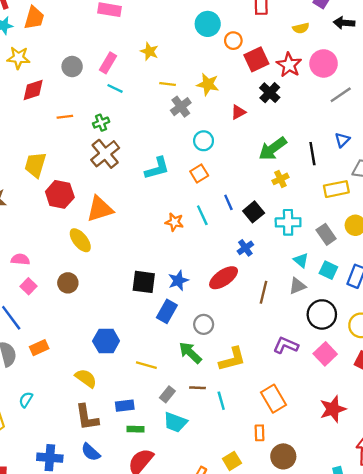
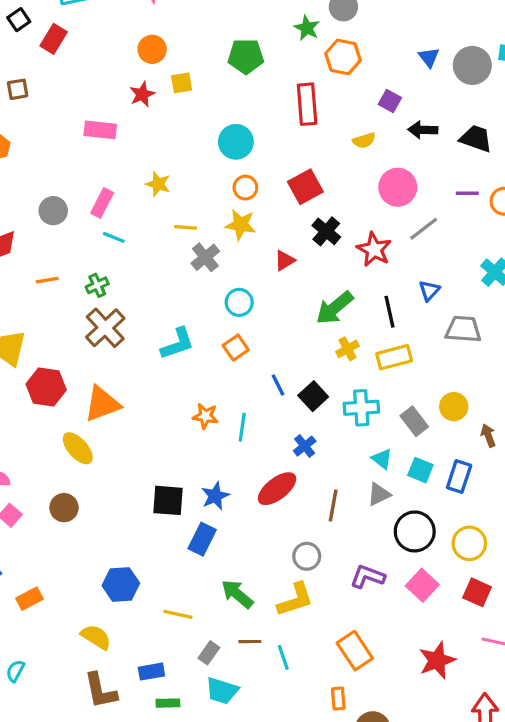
orange circle: (233, 41) -> (245, 188), moved
red star: (289, 65) -> (374, 249), moved
yellow rectangle: (336, 189) -> (394, 357), moved
cyan line: (202, 215) -> (242, 427), moved, turned 36
gray circle: (204, 324) -> (307, 556), moved

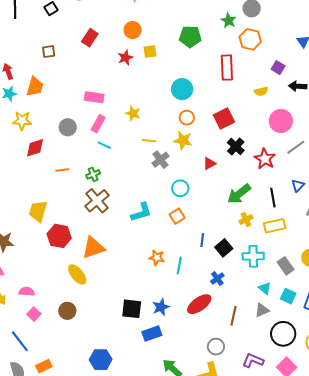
red rectangle: (54, 39) -> (90, 38), moved
pink rectangle: (100, 130) -> (94, 97), moved
blue line: (278, 385) -> (202, 240), turned 32
blue rectangle: (202, 539) -> (152, 333), turned 42

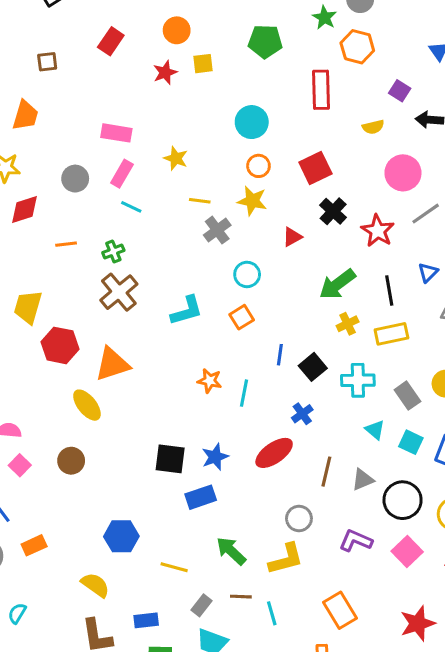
gray triangle: (262, 310) -> (363, 480), moved

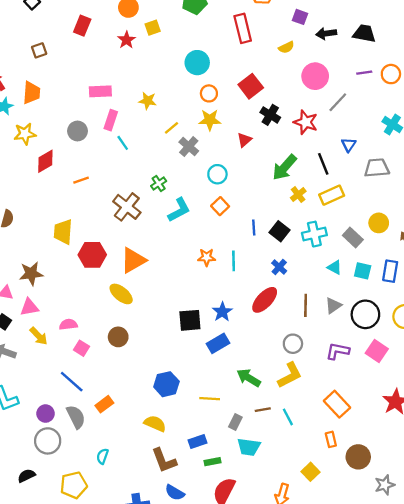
yellow line: (200, 201) -> (172, 128), turned -35
cyan line: (131, 207) -> (123, 143), turned 42
green cross: (113, 251) -> (159, 184), moved

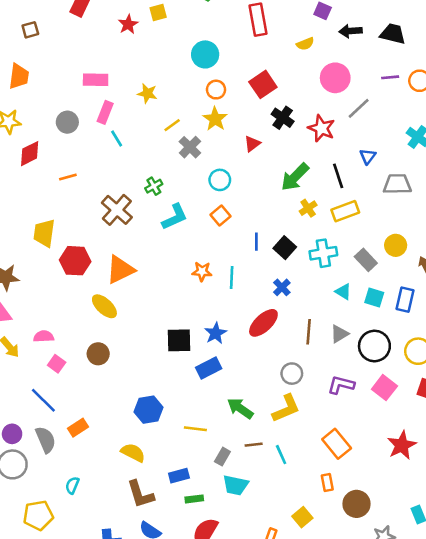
yellow star: (210, 120) -> (215, 119), turned 30

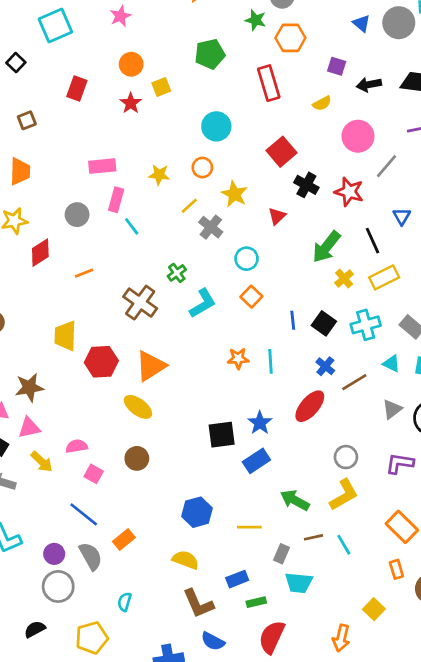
orange circle: (216, 90) -> (202, 168), moved
brown line: (309, 332) -> (354, 382), moved, turned 60

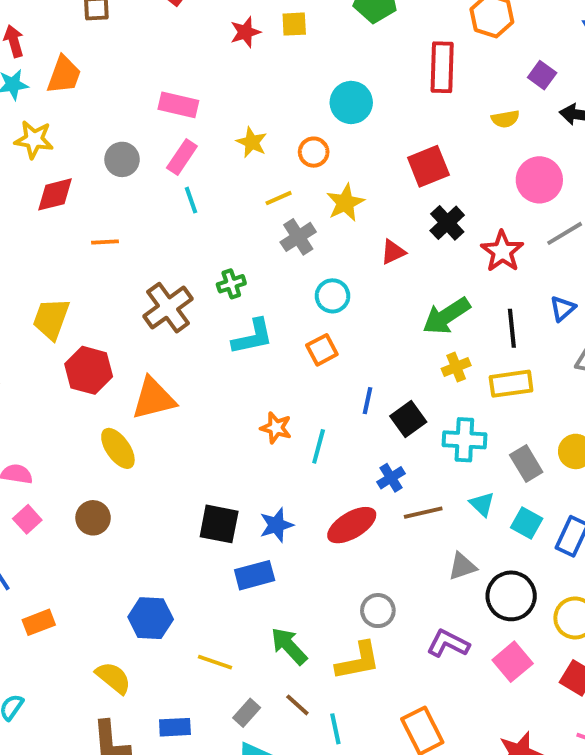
brown line: (313, 537) -> (297, 705), turned 36

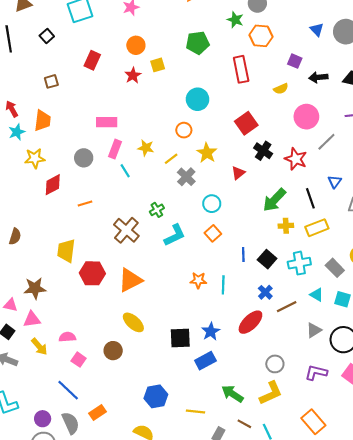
yellow star: (252, 142) -> (146, 148), moved
yellow cross: (456, 367) -> (286, 226), turned 32
yellow ellipse: (118, 448) -> (133, 322), moved

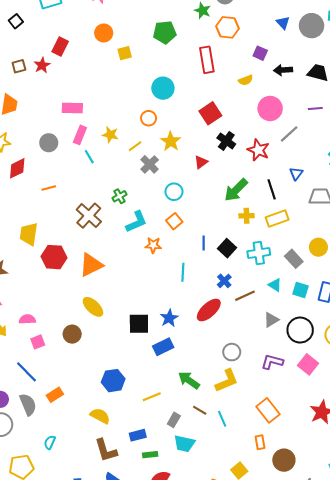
red star: (133, 75) -> (42, 65), moved
orange star: (198, 280) -> (153, 245), moved
pink square: (79, 360) -> (38, 342), turned 32
yellow line: (195, 411) -> (152, 397), turned -30

